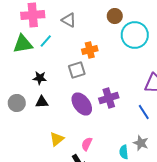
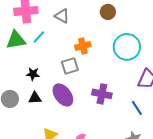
cyan circle: (135, 35) -> (127, 47), moved
purple cross: (109, 98) -> (102, 94), turned 30
purple ellipse: (82, 104) -> (63, 95), moved

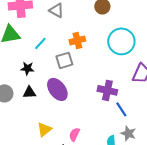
cyan line: (39, 37) -> (40, 43), moved
purple cross: (102, 94) -> (107, 90), moved
blue line: (137, 108) -> (121, 109), moved

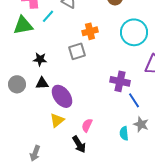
cyan line: (40, 43) -> (48, 16), moved
purple ellipse: (57, 89) -> (62, 96), moved

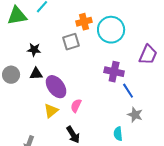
cyan circle: (134, 32) -> (111, 30), moved
pink semicircle: (87, 125) -> (76, 106), moved
cyan semicircle: (124, 133) -> (118, 134), moved

